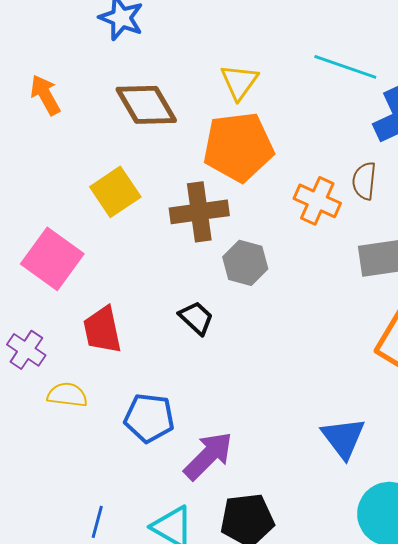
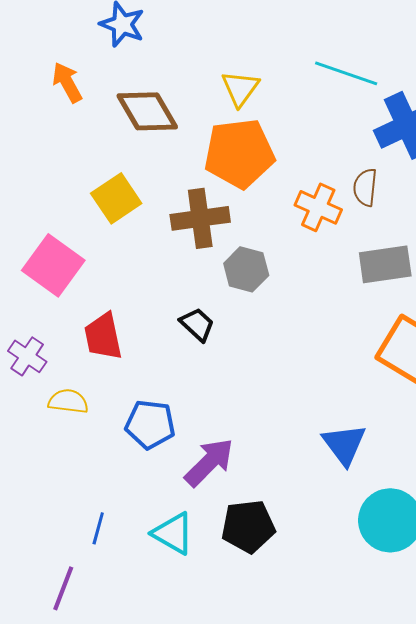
orange arrow: (45, 95) -> (67, 82), moved

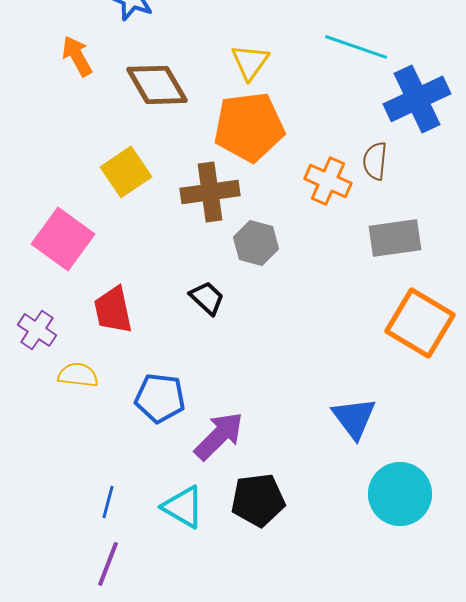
purple line: (63, 588) -> (108, 564), moved

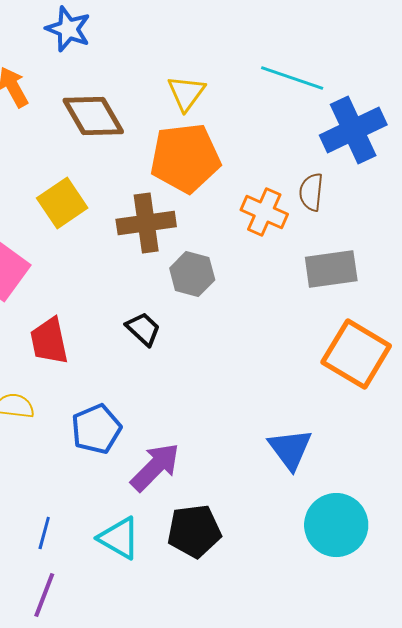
blue pentagon: (160, 398) -> (96, 429), turned -30

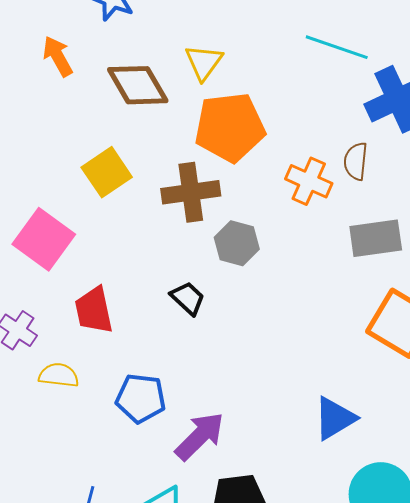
yellow triangle: (186, 93) -> (204, 62), moved
blue pentagon: (96, 429) -> (141, 398), turned 30
blue triangle: (290, 449) -> (335, 418), turned 36

